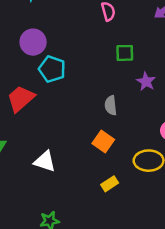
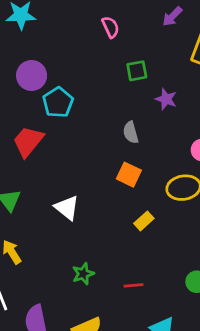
cyan pentagon: (52, 69) -> (58, 102), turned 30
white triangle: (45, 161) -> (67, 208), turned 30

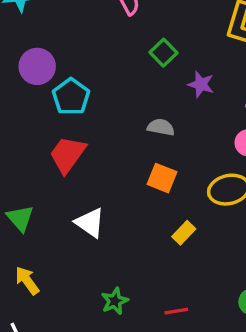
green square: (137, 71) -> (163, 53), turned -30
gray semicircle: (131, 132) -> (161, 127), turned 120
red trapezoid: (28, 141) -> (67, 155), moved

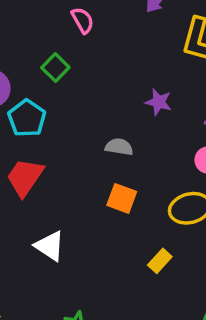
green square: (163, 53) -> (55, 67), moved
yellow rectangle: (184, 233) -> (160, 261), moved

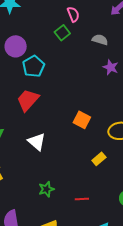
green square: (55, 67) -> (62, 33), moved
gray semicircle: (119, 147) -> (100, 40), moved

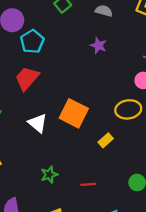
purple star: (111, 67) -> (99, 45), moved
orange square: (82, 120) -> (74, 113), moved, size x1.5

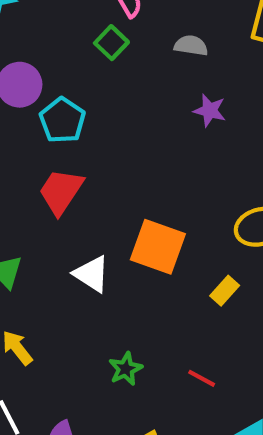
purple star: (99, 45) -> (210, 111), moved
red line: (88, 184) -> (202, 378), turned 40

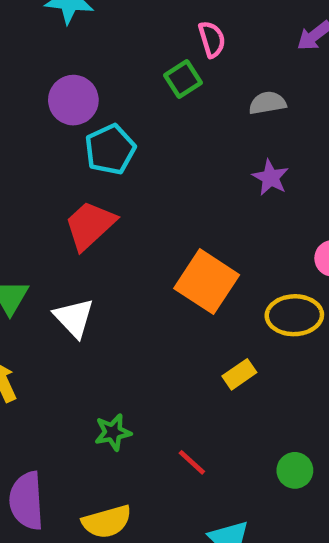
gray semicircle: (191, 46) -> (267, 103), turned -32
orange square: (158, 247) -> (207, 282), moved
white triangle: (92, 274) -> (74, 318), moved

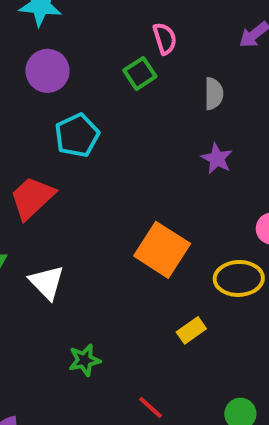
purple circle: (73, 100) -> (47, 71), moved
gray semicircle: (267, 103) -> (214, 94), turned 100
red trapezoid: (90, 225) -> (32, 198), moved
green star: (113, 432) -> (84, 360), moved

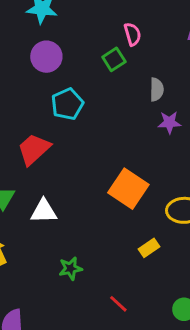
gray semicircle: (214, 94) -> (157, 89), moved
purple star: (217, 159) -> (169, 122), turned -30
white triangle: (47, 282) -> (44, 211), turned -48

